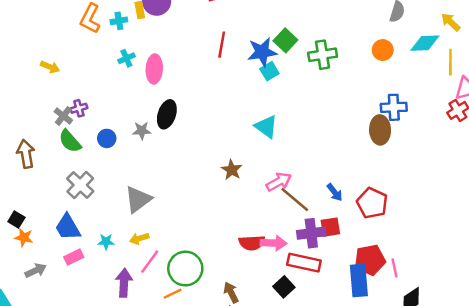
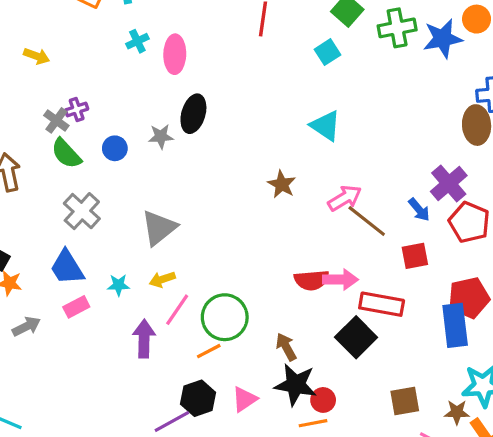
blue star: (262, 52) -> (443, 38), moved
purple cross: (311, 233) -> (449, 183), moved, turned -32
black square: (284, 287) -> (356, 337), size x1.4

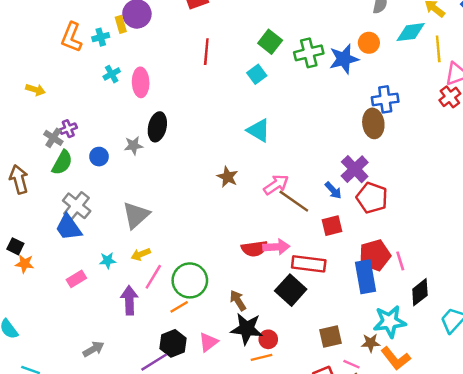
green semicircle: (66, 153) -> (62, 163), turned -105
blue trapezoid: (67, 268) -> (68, 227), moved
gray arrow: (26, 326) -> (93, 349), moved

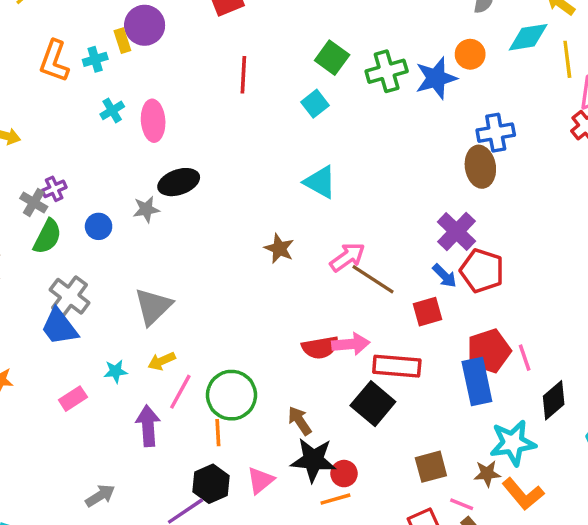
black ellipse: (157, 127) -> (179, 182), turned 60
blue arrow: (333, 190) -> (445, 276), moved
orange line: (179, 307) -> (218, 433), turned -60

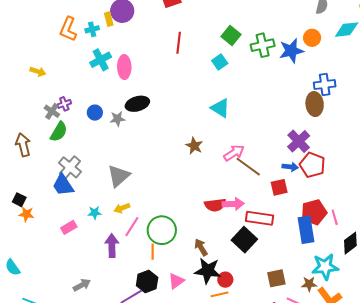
cyan cross: (112, 110) -> (101, 60), size x1.5
blue circle: (99, 226) -> (95, 113), moved
blue arrow: (445, 276) -> (290, 167), turned -42

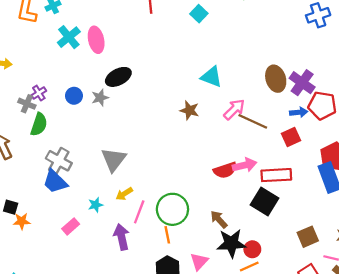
brown ellipse: (315, 104) -> (276, 79), moved
cyan triangle: (220, 108) -> (211, 77), moved

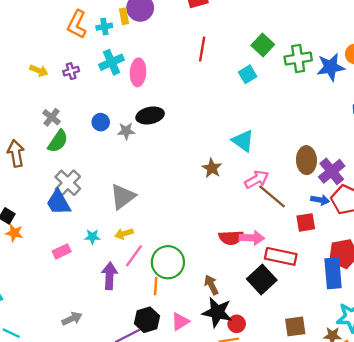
purple cross: (39, 93) -> (71, 71), moved

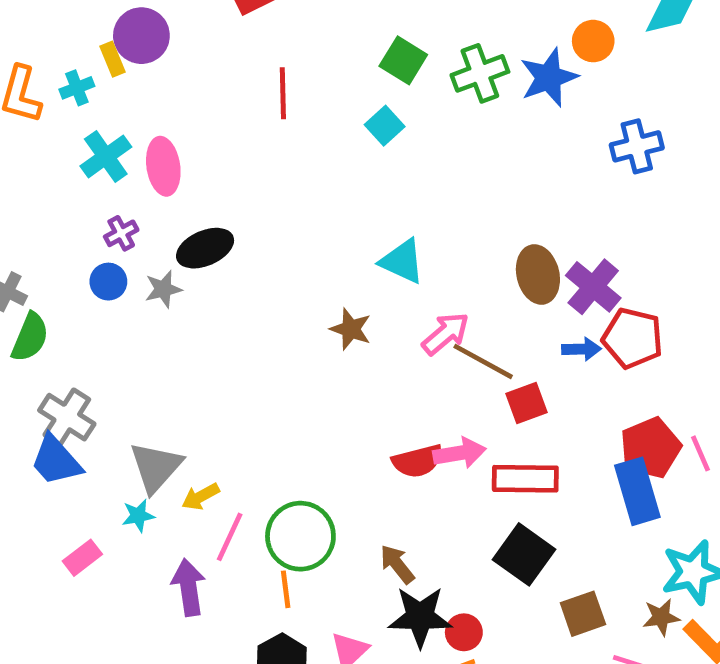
purple cross: (71, 71) -> (121, 233), moved
gray triangle: (123, 197) -> (156, 467), moved
red square: (306, 222) -> (527, 403), moved
black square: (262, 280) -> (524, 554), moved

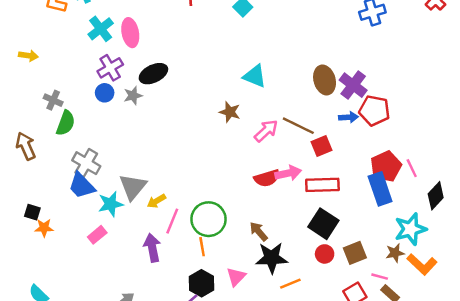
purple cross: (121, 233) -> (110, 68), size x1.5
pink arrow: (446, 334) -> (266, 131), moved
cyan star: (138, 516) -> (111, 204), moved, size x1.5
red circle: (464, 632) -> (325, 254), moved

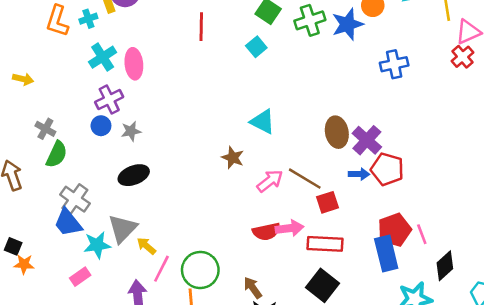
black ellipse: (153, 74) -> (134, 175), moved
yellow arrow: (156, 201) -> (146, 246), turned 66

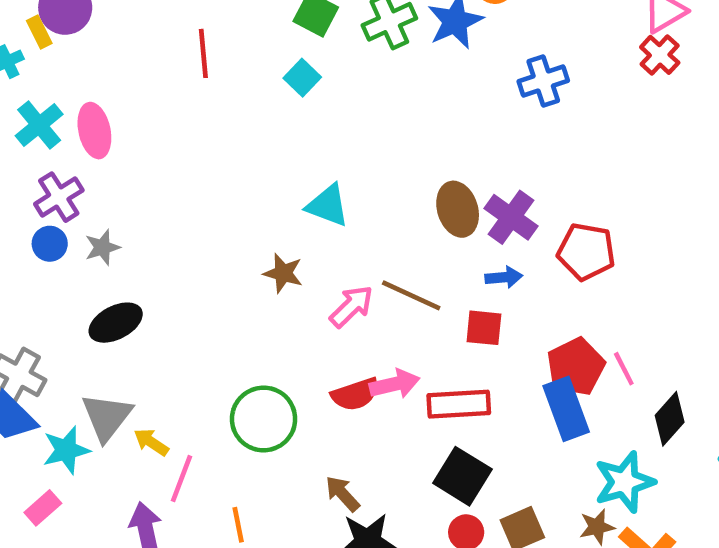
red pentagon: (387, 169) -> (586, 252), moved
red square: (327, 202) -> (484, 328), moved, turned 30
green circle: (200, 270) -> (264, 419), moved

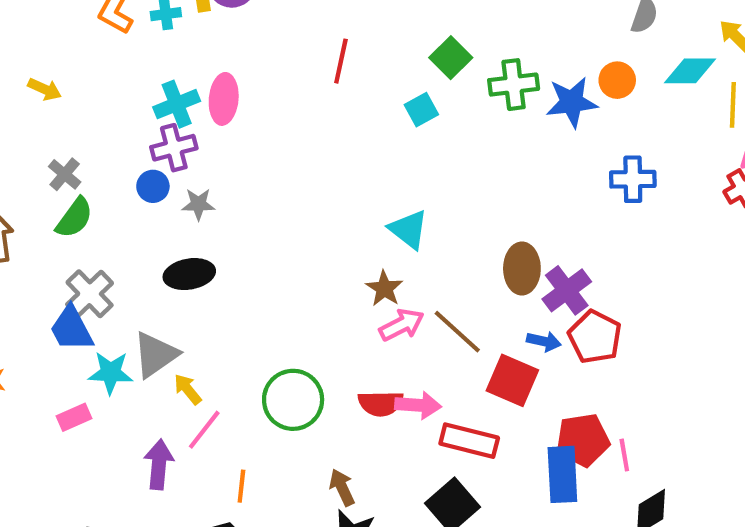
cyan cross: (39, 125) -> (177, 104), moved
red pentagon: (586, 252) -> (595, 337), moved
brown star: (283, 273) -> (384, 288), moved
red square: (484, 328) -> (512, 380), size x1.4

